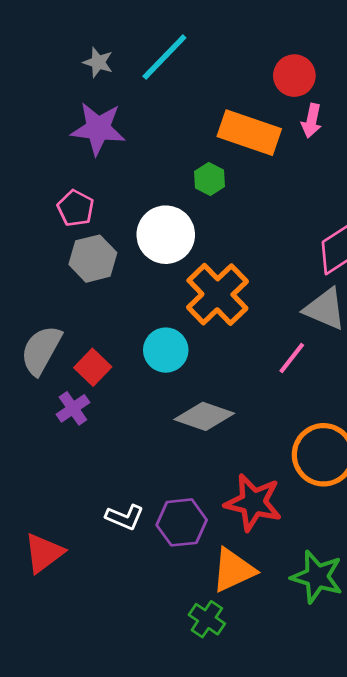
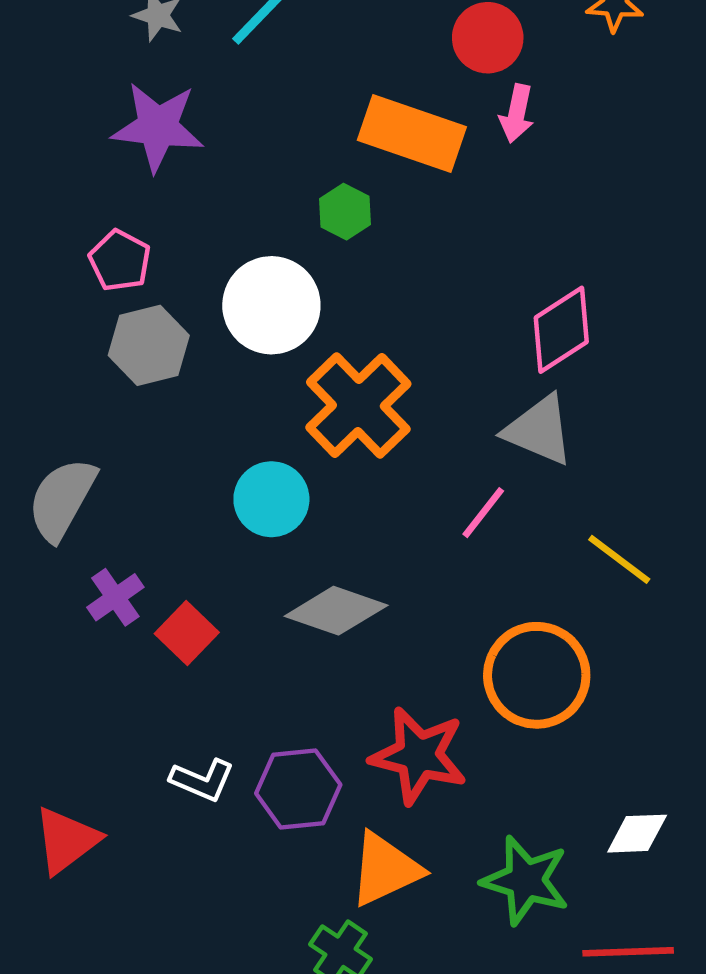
red square: (93, 367) -> (187, 633), moved

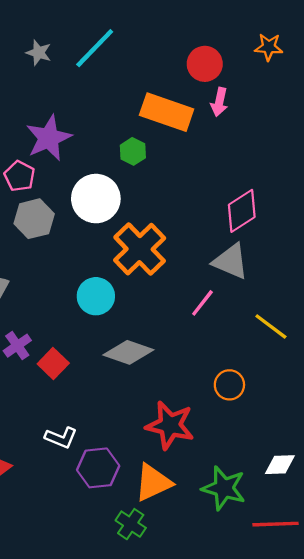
purple star: (158, 127) -> (49, 138), moved, turned -30
orange circle: (537, 675) -> (229, 385), size x0.6
purple hexagon: (298, 789) -> (98, 468), moved

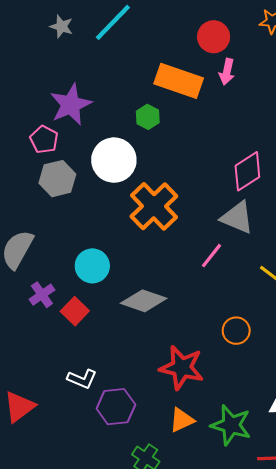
cyan circle: (96, 296) -> (92, 266), moved
orange triangle: (153, 483) -> (182, 420), moved, size x0.7

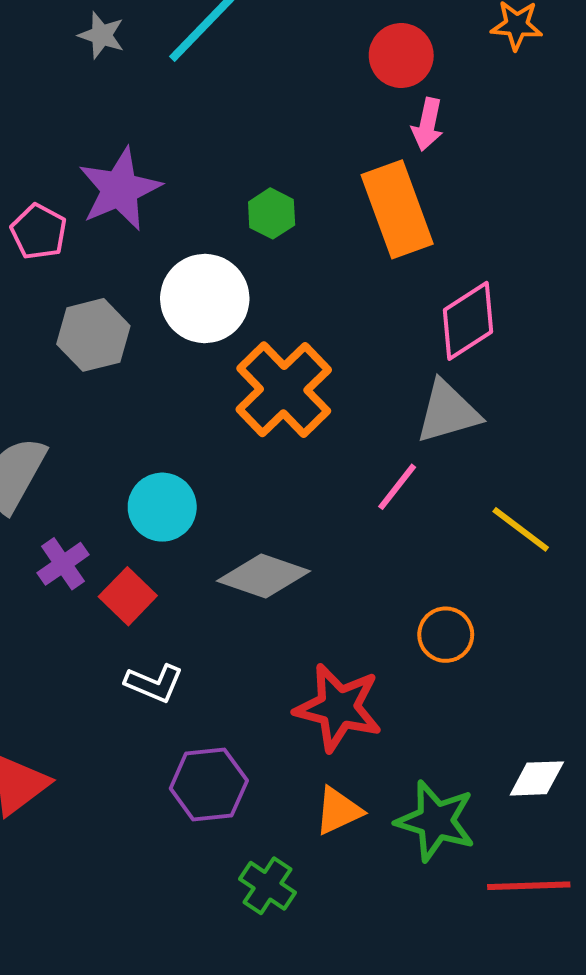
orange rectangle: (179, 81) -> (397, 209), moved, turned 51
pink pentagon: (44, 139) -> (39, 232), moved
gray triangle: (237, 218) -> (448, 412), turned -39
white L-shape: (82, 379) -> (154, 683), moved

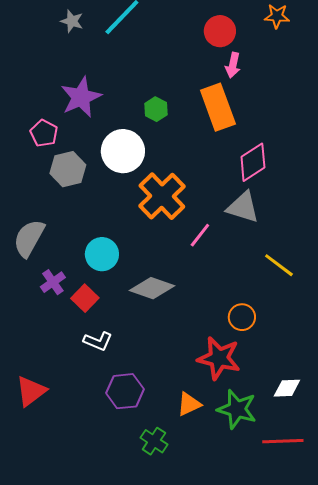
pink pentagon: (39, 232) -> (44, 133), moved
gray triangle: (448, 412) -> (243, 207), turned 33
pink line: (397, 487) -> (200, 235), moved
red star: (338, 708) -> (219, 358), moved

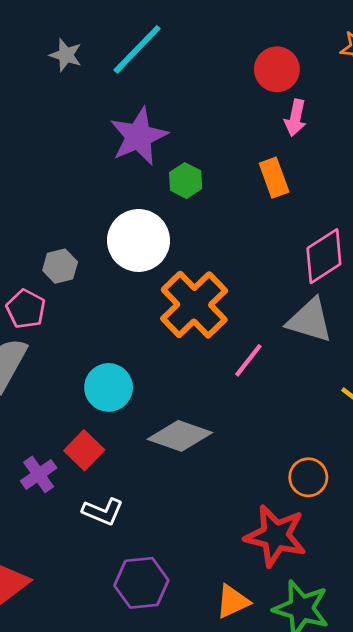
purple star: (81, 97) -> (139, 136), moved
orange rectangle: (218, 107) -> (274, 178), size x0.6
pink pentagon: (44, 133) -> (26, 309), moved
gray hexagon: (68, 169) -> (60, 266), size x0.7
purple cross: (53, 282) -> (39, 474), moved

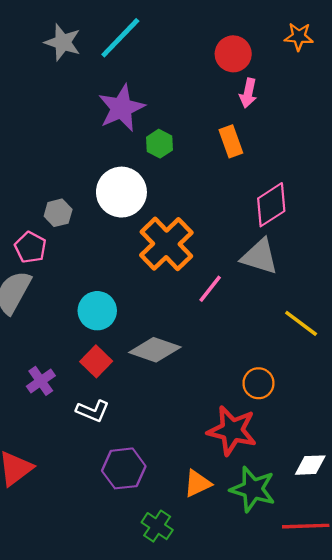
gray star: (66, 55) -> (63, 42), size x1.4
red square: (84, 450) -> (96, 361), moved

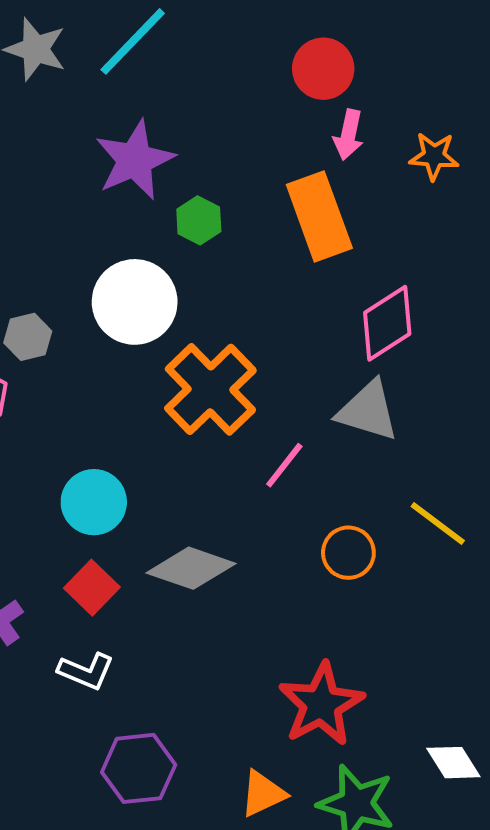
orange star: (299, 37) -> (434, 156), moved
orange rectangle: (231, 141) -> (319, 216), size x1.6
orange circle: (258, 383) -> (348, 553), moved
red star: (232, 430) -> (321, 704), turned 30
white diamond: (310, 465) -> (453, 763), turned 60

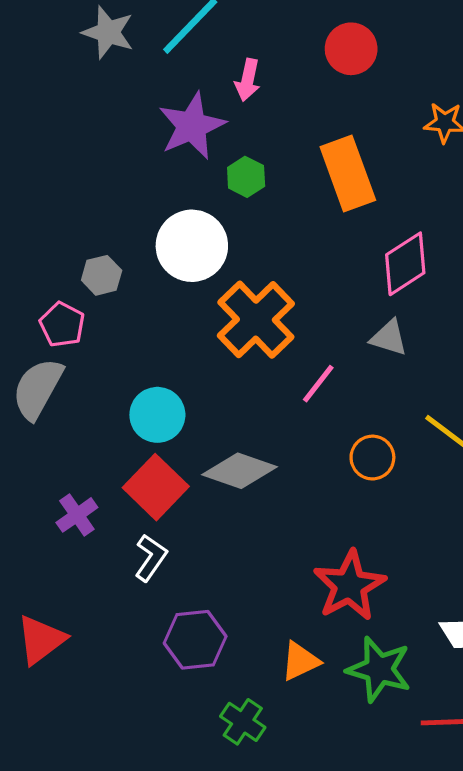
pink arrow: (348, 135) -> (248, 80), moved
gray triangle: (368, 411) -> (389, 338), size x0.7
red square: (92, 588) -> (156, 487), size x1.4
white L-shape: (86, 671) -> (151, 558), turned -78

